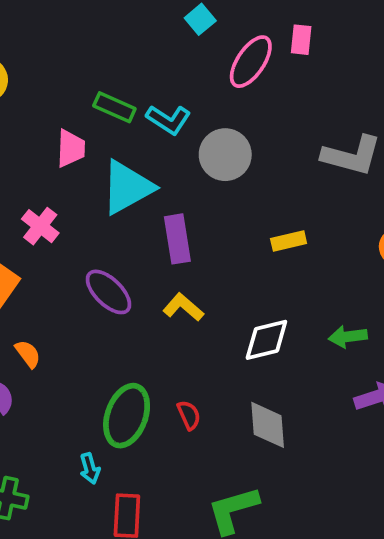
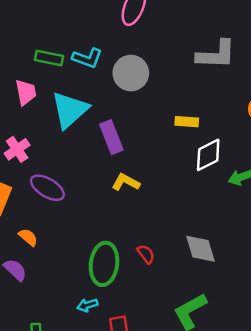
pink cross: (40, 226) -> (17, 149), turned 30
yellow rectangle: (289, 241) -> (187, 122), turned 30
purple ellipse: (109, 292) -> (47, 188), moved
white diamond: (266, 340) -> (208, 155), moved
cyan arrow: (90, 468) -> (87, 305), turned 102

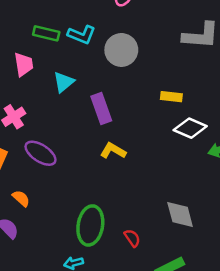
cyan triangle: (70, 110) -> (64, 82), size x0.6
white diamond: (208, 155) -> (190, 128), turned 48
red semicircle: (146, 254) -> (132, 238), moved

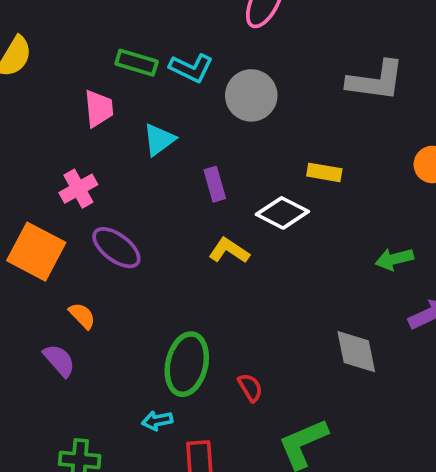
purple rectangle: (101, 109) -> (215, 184), size x0.7
white diamond: (190, 128) -> (282, 213), moved
gray diamond: (180, 215) -> (356, 352), moved

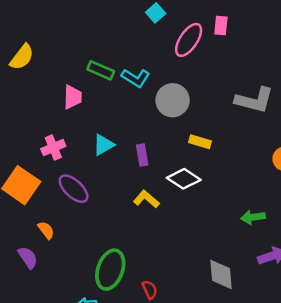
cyan triangle: (159, 140) -> (103, 145), moved
yellow rectangle: (324, 172) -> (200, 142), moved

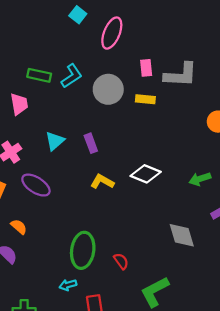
pink rectangle: (221, 25) -> (146, 68), moved
cyan L-shape: (136, 78) -> (72, 76), turned -55
yellow rectangle: (200, 142) -> (145, 99), moved
white diamond: (184, 179) -> (146, 174), moved

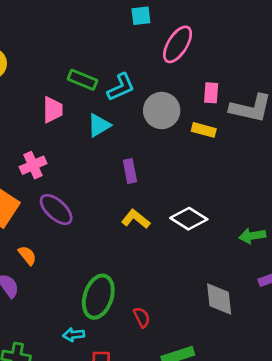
cyan square: (78, 15) -> (141, 16), turned 35
cyan triangle: (55, 141) -> (99, 125), moved

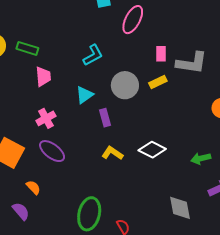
green rectangle: (83, 80) -> (27, 48), moved
gray circle: (162, 110) -> (125, 85), moved
cyan triangle: (99, 125) -> (84, 95), moved
yellow rectangle: (204, 130) -> (158, 82), turned -36
pink cross: (33, 165) -> (46, 118), moved

